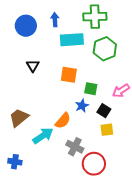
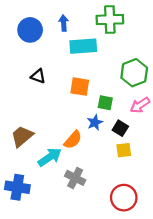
green hexagon: (105, 49) -> (134, 73), moved
black triangle: (33, 66) -> (38, 76), turned -40
gray cross: (75, 147) -> (75, 178), moved
blue cross: (15, 162) -> (17, 187), size x1.5
red circle: (94, 164) -> (124, 198), moved

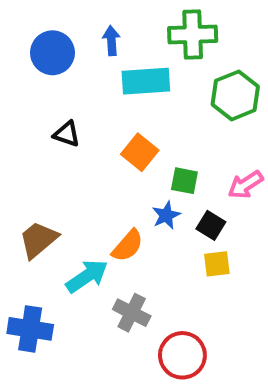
green hexagon: (134, 73) -> (235, 95), moved
orange square: (80, 87) -> (140, 152), turned 30
red circle: (124, 198) -> (182, 355), moved

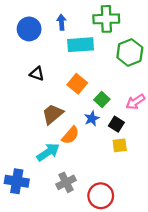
green square: (184, 181) -> (102, 99), turned 32
brown trapezoid: (38, 240) -> (53, 114), moved
gray cross: (132, 313) -> (66, 182), moved, turned 36

